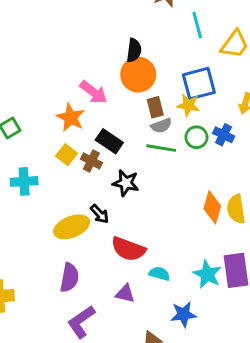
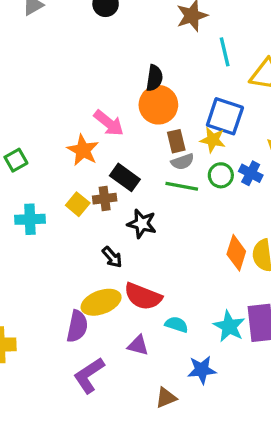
blue square: (199, 84) -> (225, 116), turned 32
yellow square: (66, 155) -> (78, 204), moved
brown cross: (91, 161) -> (105, 199), turned -36
yellow ellipse: (72, 227) -> (101, 302), moved

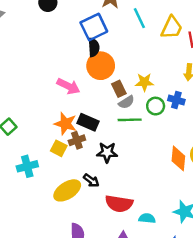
blue square: (225, 116) -> (94, 27), moved, turned -32
orange star: (83, 150) -> (65, 124), moved
yellow ellipse: (101, 302) -> (67, 190), moved

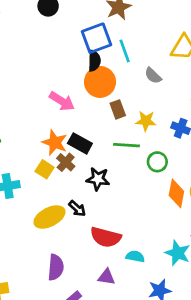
cyan line: (139, 18) -> (125, 51), moved
yellow star: (144, 82) -> (146, 121), moved
gray semicircle: (126, 102) -> (153, 76), moved, turned 70
green circle: (156, 106) -> (157, 162), moved
brown cross: (77, 140) -> (66, 162), turned -35

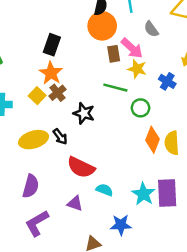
pink arrow: (62, 101) -> (132, 48), moved
black rectangle: (80, 143) -> (52, 45), moved, turned 70

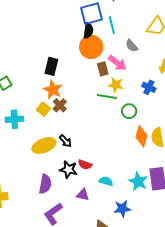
yellow star: (137, 69) -> (116, 85), moved
black star: (84, 113) -> (68, 169), moved
red semicircle: (81, 167) -> (85, 165), size x0.6

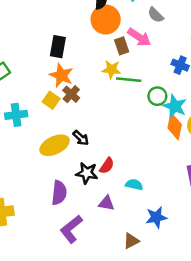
yellow star: (116, 85) -> (111, 70), moved
red semicircle: (85, 165) -> (107, 166), turned -72
cyan star: (138, 181) -> (175, 106), moved

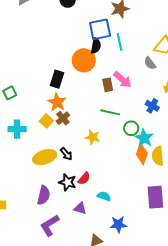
gray semicircle: (156, 15) -> (150, 63), moved
orange circle: (106, 19) -> (84, 60), moved
yellow star: (111, 70) -> (93, 137), moved

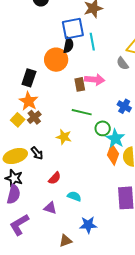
pink arrow: (123, 80) -> (95, 80), turned -36
black star: (67, 182) -> (14, 178), moved

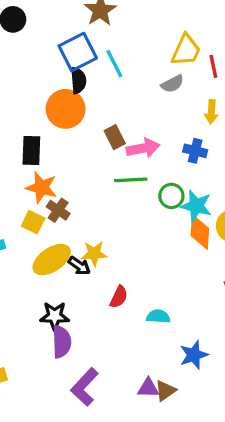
gray semicircle: (123, 63) -> (172, 84), turned -64
pink arrow: (95, 80) -> (143, 148), moved
yellow star: (64, 137) -> (94, 254), moved
yellow ellipse: (15, 156) -> (52, 260), moved
purple triangle: (50, 208) -> (148, 388), moved

